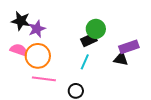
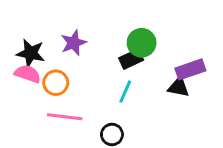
black star: (21, 21) -> (31, 53), moved
purple star: (37, 29) -> (73, 43), moved
orange circle: (38, 56) -> (56, 83), size x0.7

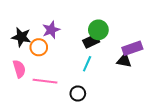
pink semicircle: (28, 74) -> (19, 69), moved, turned 54
orange circle: (56, 83) -> (39, 47), moved

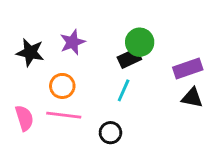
orange circle: (39, 47) -> (62, 86), moved
black triangle: (124, 61) -> (192, 98), moved
pink semicircle: (19, 69) -> (24, 118), moved

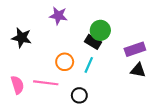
purple star: (73, 42) -> (58, 16), moved, turned 30
black rectangle: (129, 58) -> (93, 42), turned 56
orange circle: (62, 86) -> (65, 62), moved

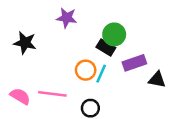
purple rectangle: (135, 49) -> (134, 63), moved
orange circle: (65, 62) -> (86, 70), moved
pink semicircle: (17, 85) -> (20, 96), turned -42

